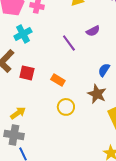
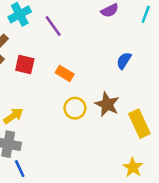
purple line: (69, 43) -> (53, 26), moved
brown star: (97, 94) -> (107, 104), moved

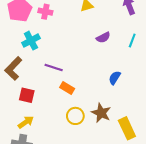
purple line: (53, 26) -> (54, 67), moved, turned -36
red square: (25, 64) -> (27, 95), moved

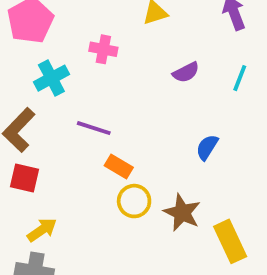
pink cross: (45, 12) -> (103, 49), moved
red square: (27, 95) -> (25, 178), moved
yellow circle: (75, 116) -> (134, 201), moved

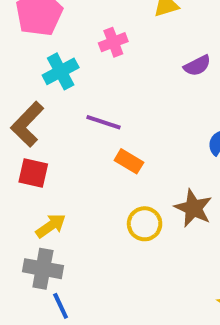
pink cross: (103, 49) -> (113, 42), turned -32
yellow circle: (134, 201) -> (145, 224), moved

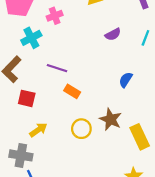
pink cross: (113, 42) -> (55, 16), moved
red square: (33, 173) -> (27, 98), moved
yellow arrow: (51, 226) -> (38, 130), moved

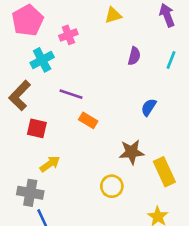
purple semicircle: (113, 34) -> (134, 56), turned -49
brown star: (111, 119) -> (132, 152), turned -30
yellow circle: (81, 129) -> (112, 186), moved

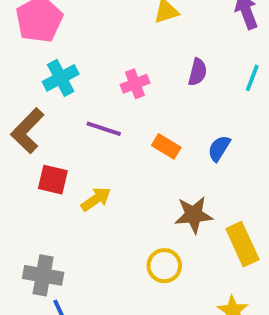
pink cross: (68, 35) -> (135, 84), moved
orange rectangle: (88, 120) -> (166, 146), moved
yellow arrow: (50, 164) -> (96, 199), moved

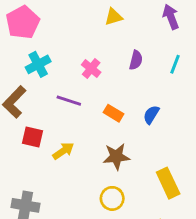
pink cross: (135, 84) -> (91, 68), turned -30
brown star: (194, 215) -> (116, 157), moved

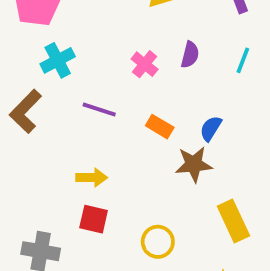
pink cross: (91, 68) -> (145, 64), moved
red square: (32, 137) -> (94, 219), moved
yellow arrow: (63, 151) -> (92, 178), turned 35
brown star: (116, 157) -> (194, 164), moved

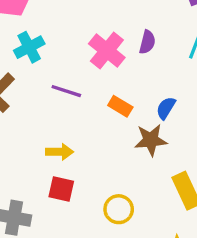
pink cross: (145, 64) -> (107, 51), size x1.5

